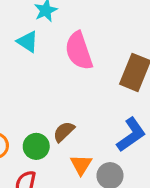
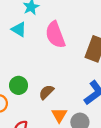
green circle: (36, 146) -> (19, 85), moved

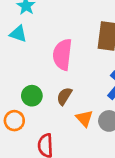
pink semicircle: (55, 35) -> (62, 55), moved, turned 40

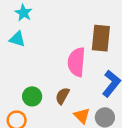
pink semicircle: (62, 55) -> (76, 62), moved

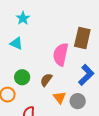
cyan star: (24, 13) -> (23, 18), moved
cyan triangle: (17, 39) -> (16, 43), moved

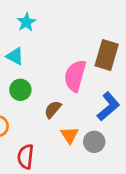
green circle: (22, 77) -> (20, 90), moved

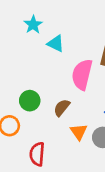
cyan triangle: (15, 56) -> (56, 44), moved
green circle: (20, 90) -> (30, 101), moved

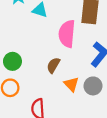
green circle: (30, 101) -> (12, 61), moved

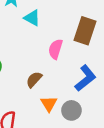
pink semicircle: (67, 34) -> (55, 49), size x0.7

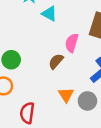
brown semicircle: (34, 80) -> (56, 61), moved

